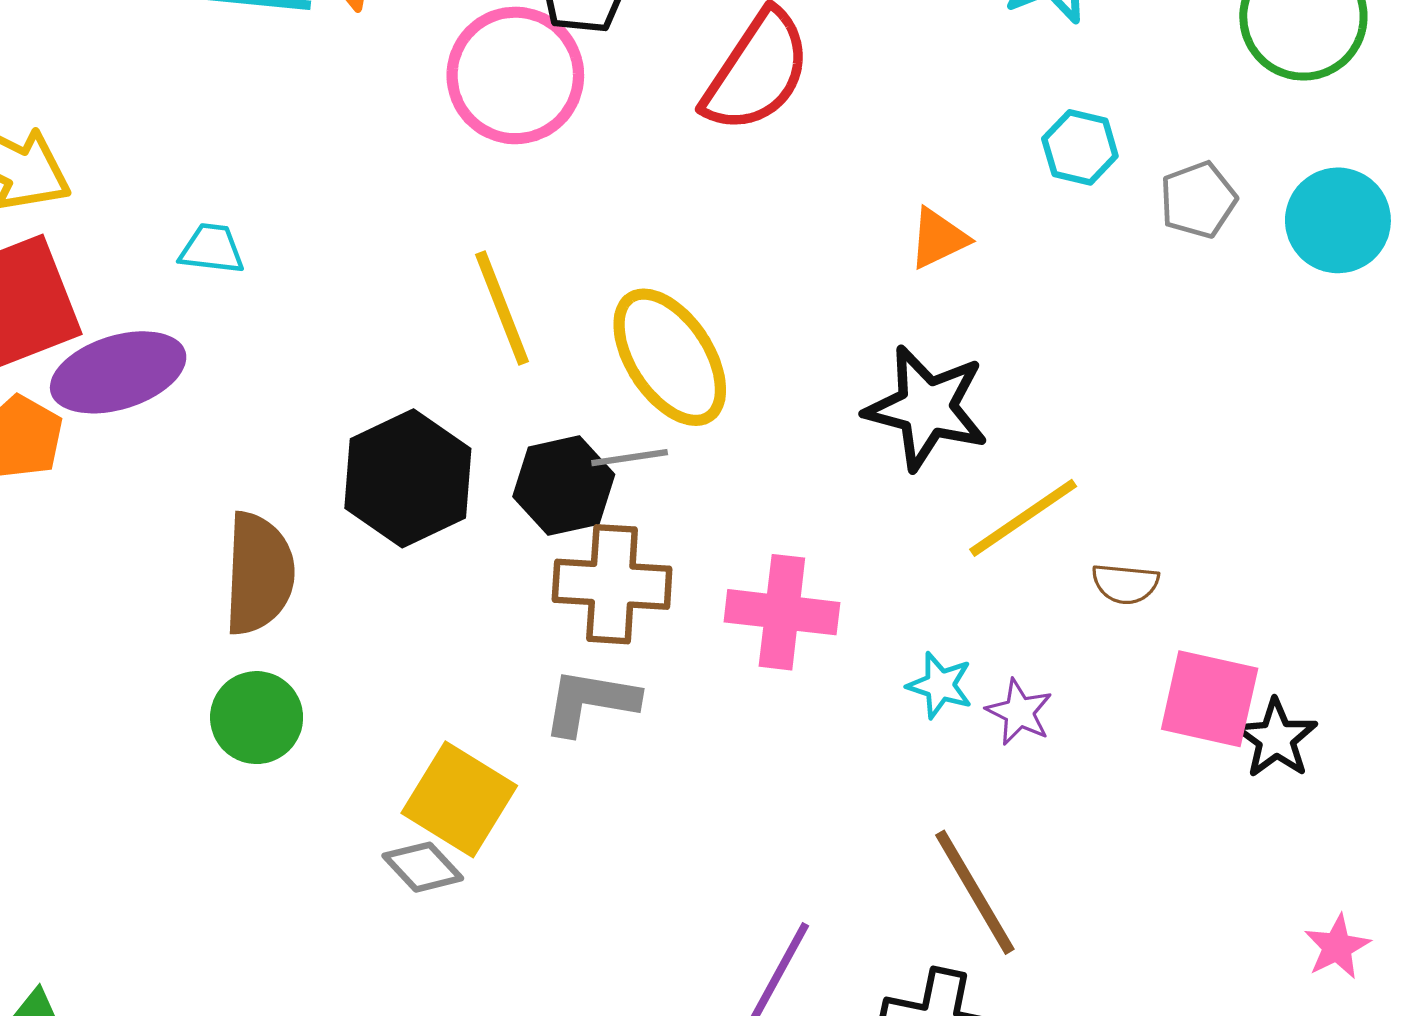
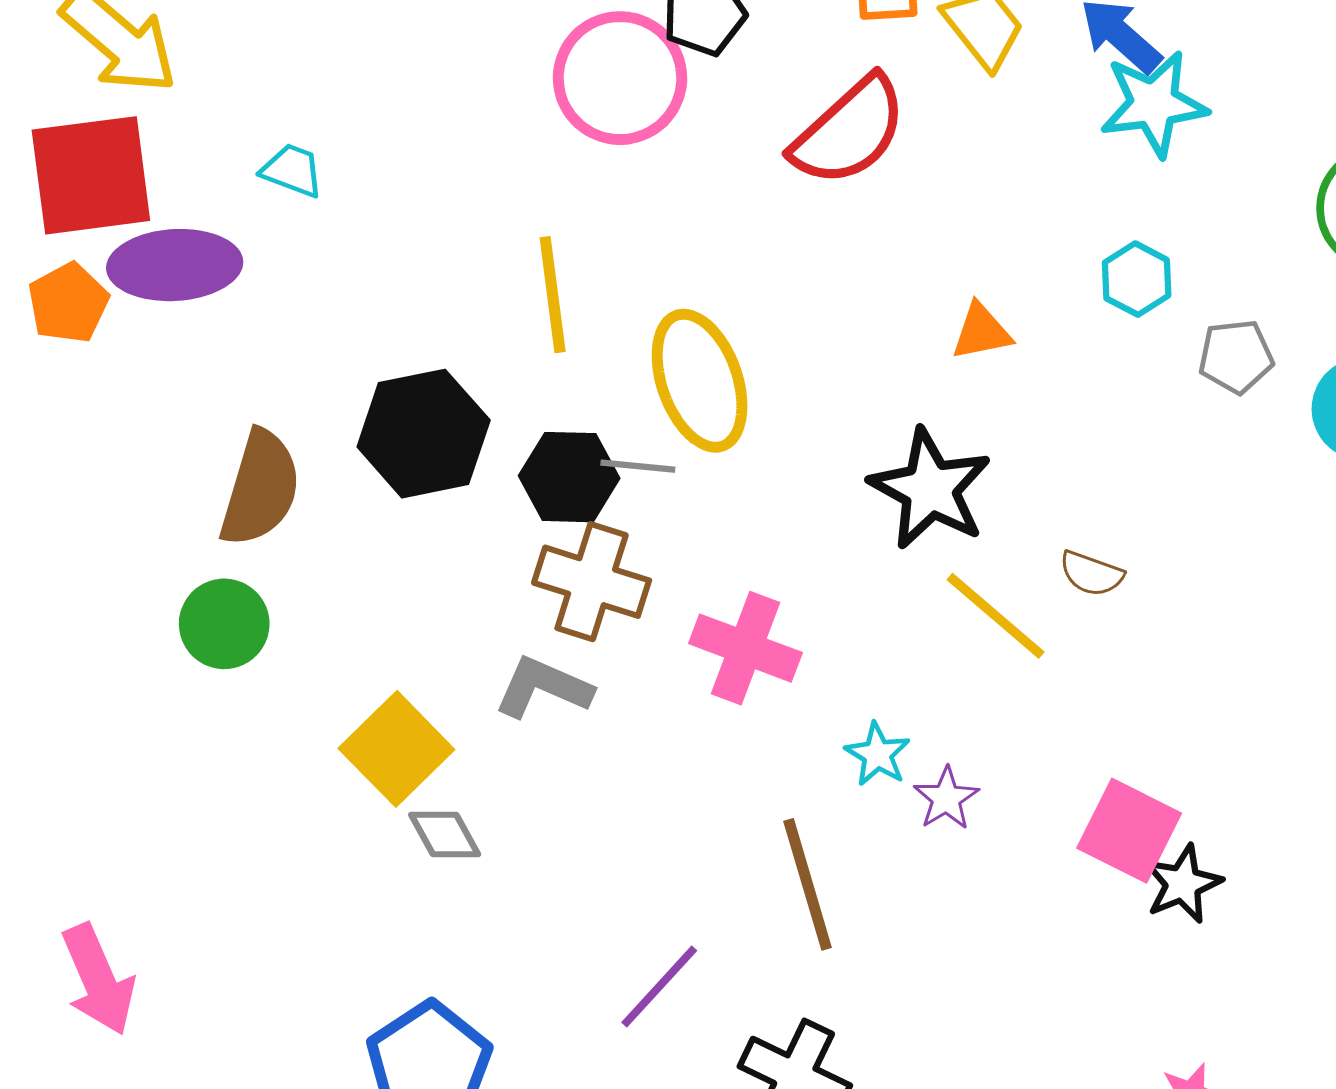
yellow line: (1023, 518) -> (996, 616), turned 61
brown semicircle: (1125, 584) -> (1091, 574), moved
gray diamond: (423, 867) -> (445, 835), moved
brown line: (975, 892) -> (808, 884), moved

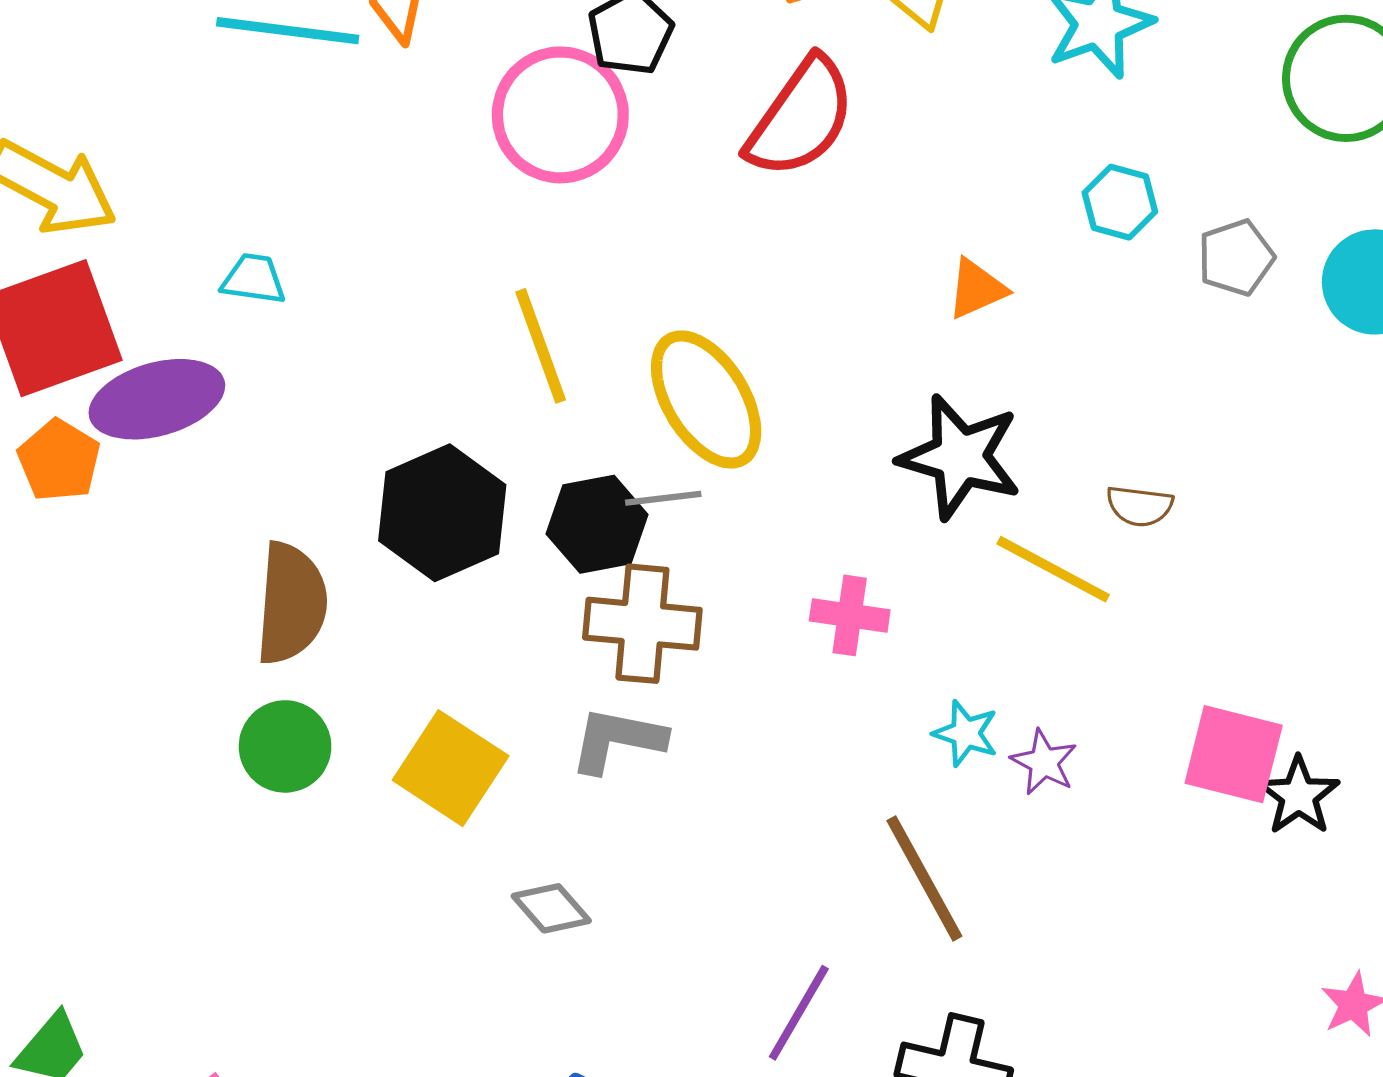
pink cross: (745, 648) -> (850, 615), moved, size x0.7
yellow square: (396, 749) -> (451, 768), moved

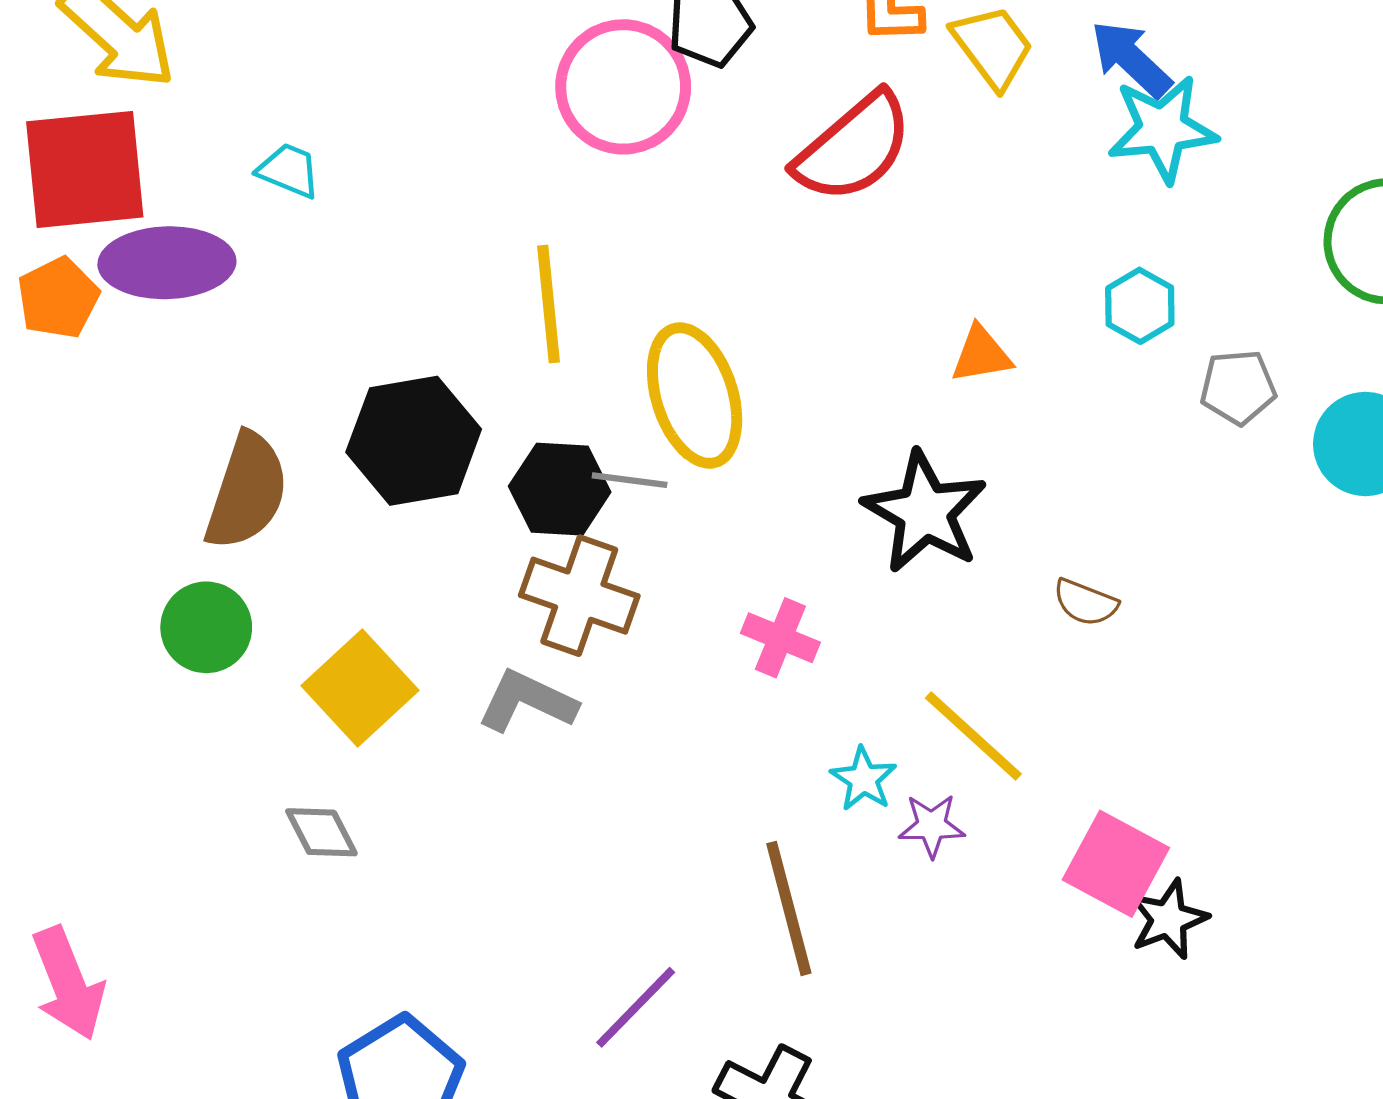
yellow line: (1053, 569) -> (973, 736), moved
purple star: (1044, 762) -> (932, 826), turned 30
gray diamond: (551, 908) -> (321, 832), moved

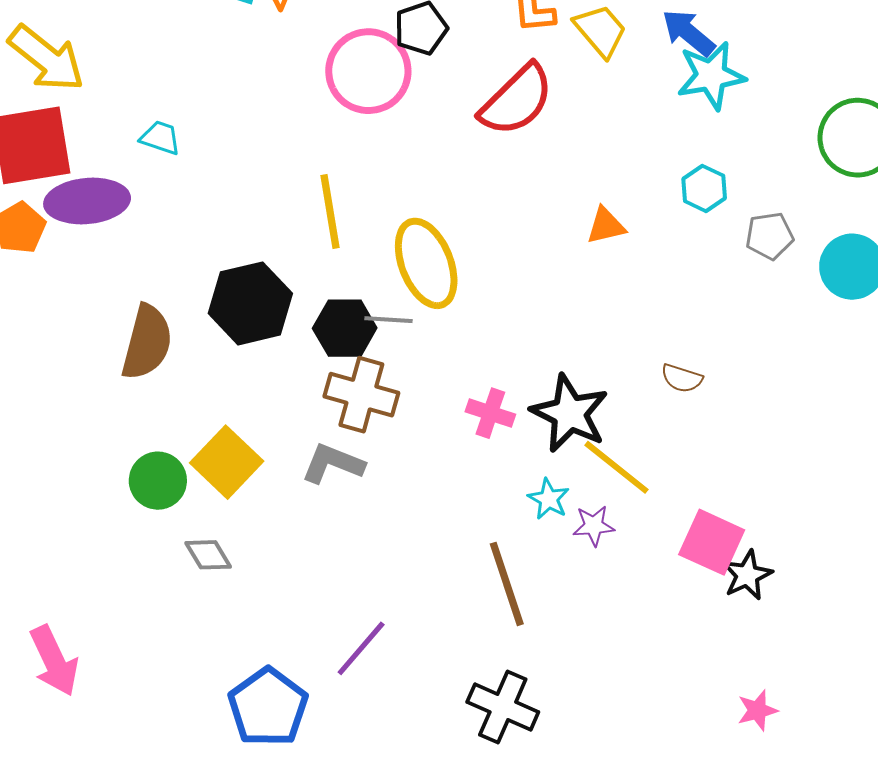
black star: (925, 512) -> (570, 413), moved
green circle: (206, 627) -> (158, 481), moved
purple line: (636, 1007) -> (361, 648), moved

